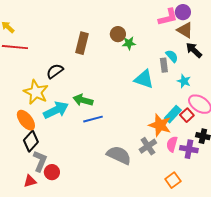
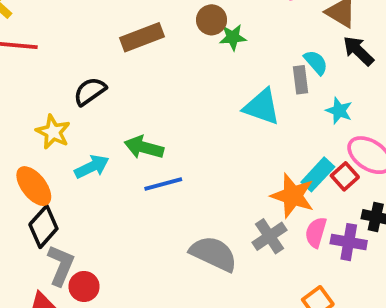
brown rectangle: (82, 43) -> (142, 37), turned 55
yellow star: (36, 92) -> (53, 132), size x0.7
cyan arrow: (56, 110) -> (92, 167), size x0.7

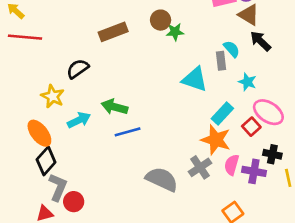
cyan rectangle: (318, 174) -> (222, 113), moved

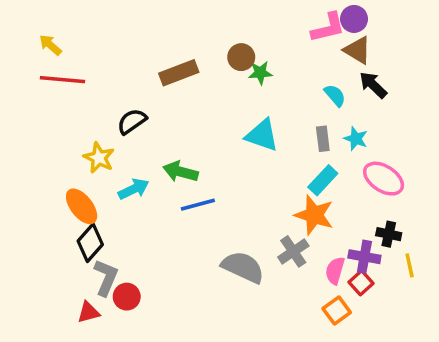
gray rectangle: (221, 61) -> (323, 139), moved
cyan triangle: (195, 79) -> (262, 135), moved
red square: (251, 127) -> (361, 283), moved
pink semicircle: (232, 165) -> (335, 271), moved

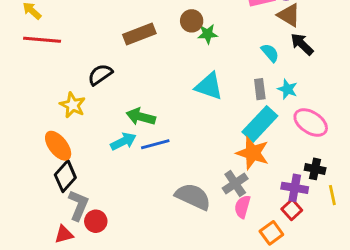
cyan rectangle: (323, 180) -> (260, 124), size x1.4
cyan arrow: (134, 189) -> (123, 141), moved
pink semicircle: (335, 271) -> (242, 207), moved

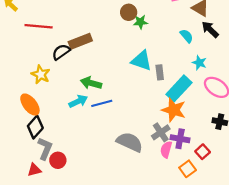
brown rectangle: (139, 34) -> (80, 41), moved
red line: (42, 40) -> (39, 26), moved
gray rectangle: (260, 89) -> (160, 72), moved
purple cross: (295, 188) -> (180, 139), moved

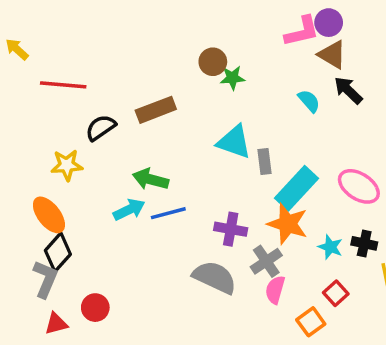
brown rectangle: (80, 41) -> (156, 110), moved
cyan star: (199, 63) -> (330, 247), moved
yellow star: (41, 74) -> (67, 165), turned -30
purple cross: (180, 139) -> (231, 229), moved
gray L-shape: (45, 148) -> (45, 279), moved

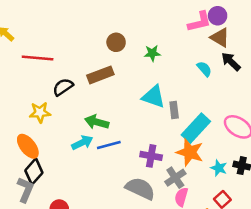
brown circle: (213, 62) -> (116, 42), moved

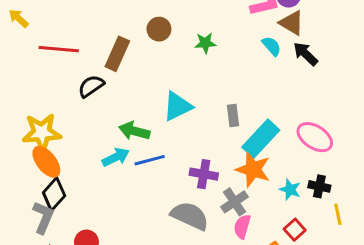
cyan semicircle: (204, 69) -> (272, 46), moved
brown rectangle: (100, 75) -> (117, 54), moved, turned -45
cyan triangle: (154, 97) -> (177, 106), moved, turned -45
yellow star: (40, 112) -> (42, 132), moved, size x1.4

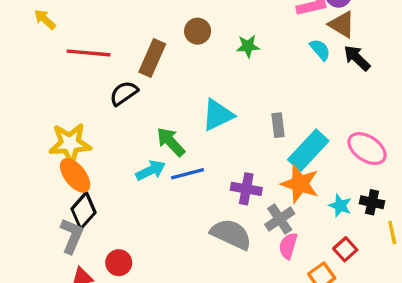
green arrow: (134, 131) -> (171, 142), turned 32

